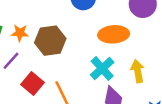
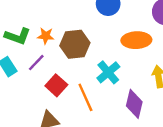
cyan cross: (102, 68) -> (108, 72), moved

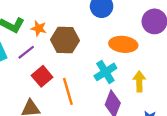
cyan cross: (108, 72) -> (105, 72), moved

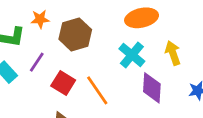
orange star: (39, 28) -> (40, 19), moved

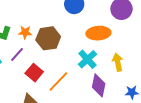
orange star: (40, 19) -> (25, 32), moved
orange line: (97, 90) -> (58, 81), turned 70

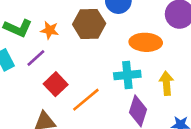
brown hexagon: (48, 38) -> (89, 24), moved
cyan cross: (87, 59) -> (127, 75), turned 30

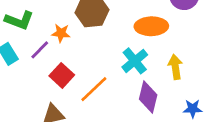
orange star: (50, 30) -> (61, 33), moved
cyan cross: (127, 75) -> (135, 61), turned -30

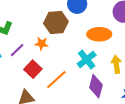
orange star: (61, 33) -> (42, 44), moved

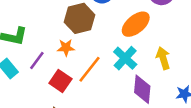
orange ellipse: (99, 34) -> (136, 24), turned -30
orange line: (56, 80) -> (90, 69), moved

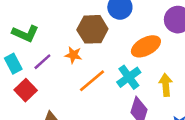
red square: (60, 81) -> (26, 90), moved

